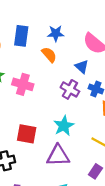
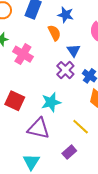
blue triangle: (82, 67) -> (74, 50), moved

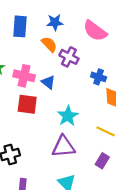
blue triangle: (74, 50) -> (48, 82), moved
purple cross: (65, 70) -> (69, 57), moved
red square: (15, 101) -> (27, 104), moved

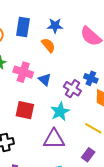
purple cross: (69, 57) -> (72, 89), moved
red square: (27, 104) -> (25, 110), moved

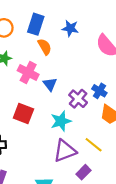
orange semicircle: (48, 45) -> (45, 47), moved
purple triangle: (54, 139) -> (65, 151), moved, turned -30

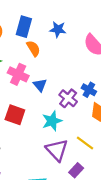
purple triangle: (65, 151) -> (57, 150), turned -50

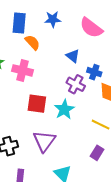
blue triangle: (40, 85) -> (73, 56), moved
red square: (15, 115) -> (37, 104), moved
purple triangle: (57, 150) -> (44, 141), moved, turned 30

